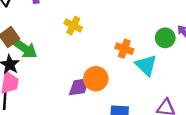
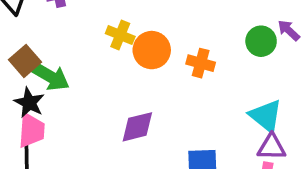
cyan triangle: (146, 65) -> (266, 116), moved
orange circle: (96, 79) -> (152, 50), moved

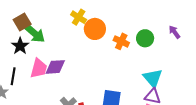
green circle: (261, 41) -> (145, 38), moved
purple diamond: (137, 127) -> (55, 67), moved
pink trapezoid: (31, 130) -> (39, 68), moved

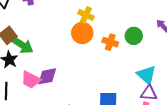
yellow cross: (79, 17) -> (86, 15), moved
pink trapezoid: (39, 68) -> (31, 80), turned 110

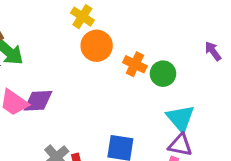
yellow cross: (86, 15) -> (82, 17), moved
green circle: (134, 36) -> (163, 74), moved

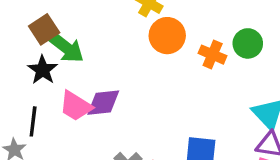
green circle: (163, 74) -> (248, 43), moved

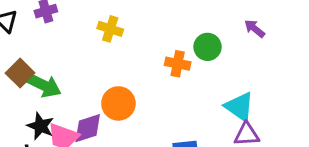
orange circle: (167, 36) -> (118, 103), moved
black star: (43, 70) -> (40, 126), moved

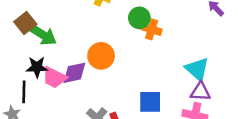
green circle: (208, 47) -> (139, 18), moved
black star: (40, 126) -> (37, 67), turned -30

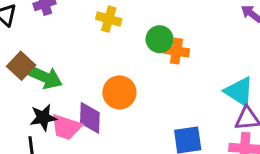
purple diamond: (74, 73) -> (90, 118), turned -68

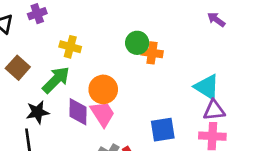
yellow cross: (109, 19) -> (70, 47), moved
green arrow: (44, 77) -> (56, 80), moved, turned -68
pink trapezoid: (66, 127) -> (103, 114), moved, turned -140

